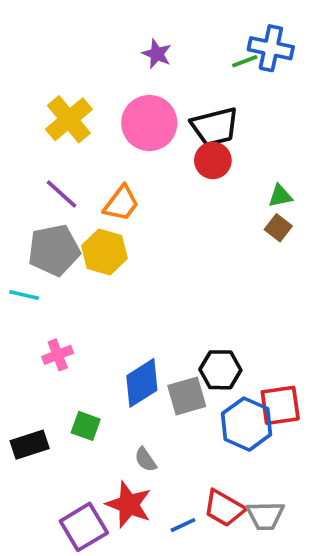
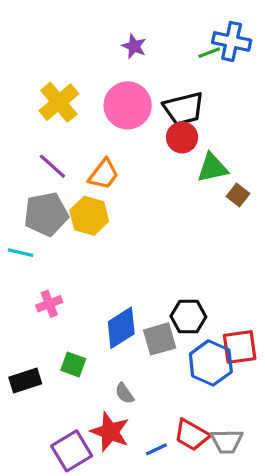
green triangle: (280, 196) -> (212, 168), moved, size x1.5

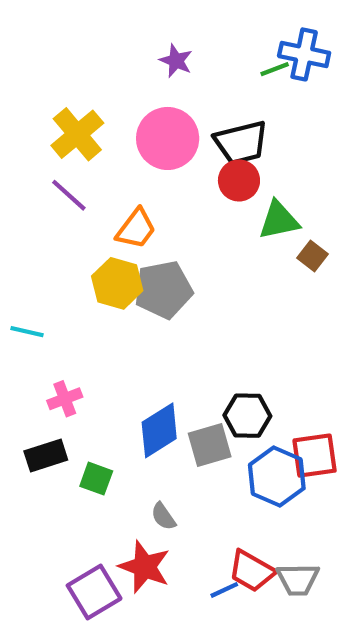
purple line: (52, 166) -> (69, 195), moved
gray pentagon: (46, 214) -> (163, 290), moved
black rectangle: (25, 381) -> (46, 456), moved
blue line: (156, 449) -> (224, 590), moved

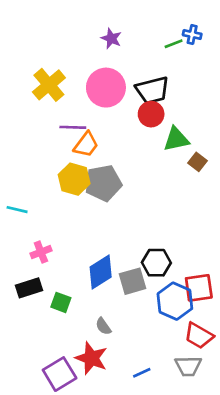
blue cross: (304, 54) -> (192, 34), size x0.6
purple line: (69, 195) -> (73, 127), moved, turned -40
red trapezoid: (252, 571) -> (199, 336), moved

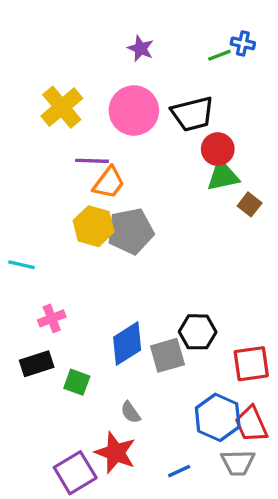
red circle: (151, 114) -> (218, 149), moved
blue hexagon: (175, 301) -> (218, 417), moved
red trapezoid: (199, 336) -> (251, 424), turned 36

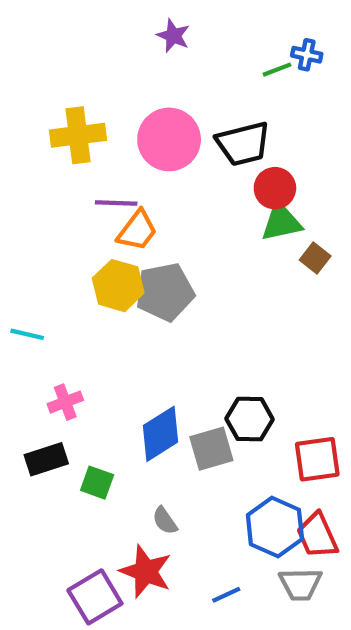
purple star: (141, 48) -> (173, 36), moved
yellow cross: (62, 107) -> (78, 135), turned 33

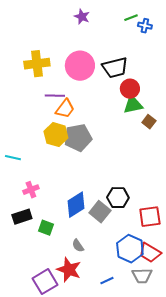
green line: (277, 70) -> (131, 18), moved
gray square: (211, 449) -> (100, 212), turned -35
red trapezoid: (317, 535) -> (150, 253), turned -35

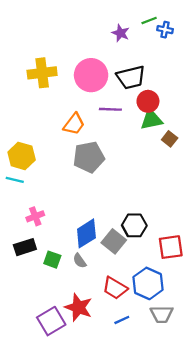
purple star: (82, 17) -> (121, 33), moved
purple line: (55, 96) -> (110, 109), moved
yellow hexagon: (56, 135) -> (22, 156), moved
gray semicircle: (78, 246) -> (80, 261), moved
red trapezoid: (150, 253) -> (115, 288), moved

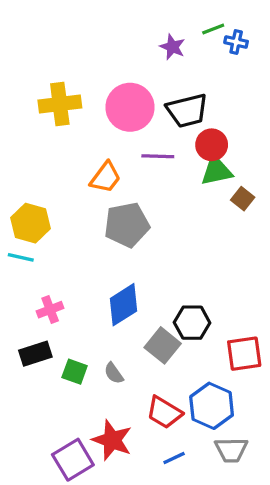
blue diamond: (86, 233) -> (123, 305), moved

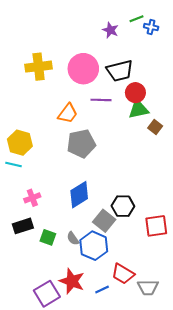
blue hexagon: (212, 406) -> (94, 246), moved
red trapezoid: (164, 412) -> (123, 274), moved
blue line: (174, 458) -> (102, 289), moved

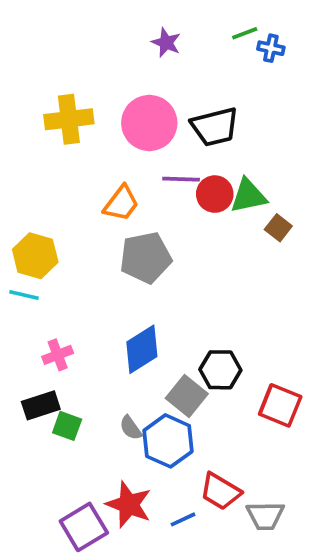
purple star: (110, 30) -> (166, 43), moved
red circle: (135, 93) -> (215, 194), moved
red square: (156, 226) -> (280, 405), turned 30
green square: (48, 237) -> (67, 426), moved

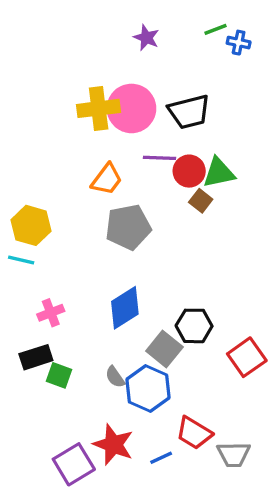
yellow cross: (69, 119) -> (99, 108), moved
brown square: (278, 228) -> (201, 201), moved
red square: (280, 405) -> (247, 357), turned 33

